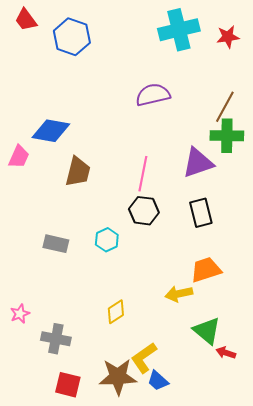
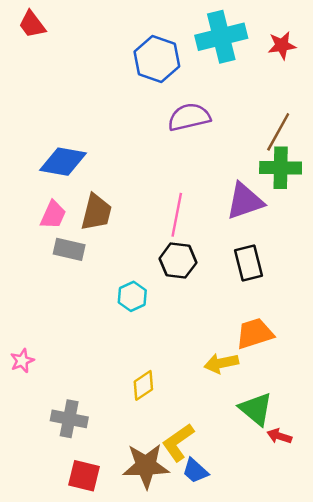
blue hexagon: (72, 37) -> (157, 59), moved
pink trapezoid: (19, 157) -> (53, 215), moved
gray rectangle: (56, 244) -> (69, 249), moved
pink star: (20, 314) -> (22, 361), moved

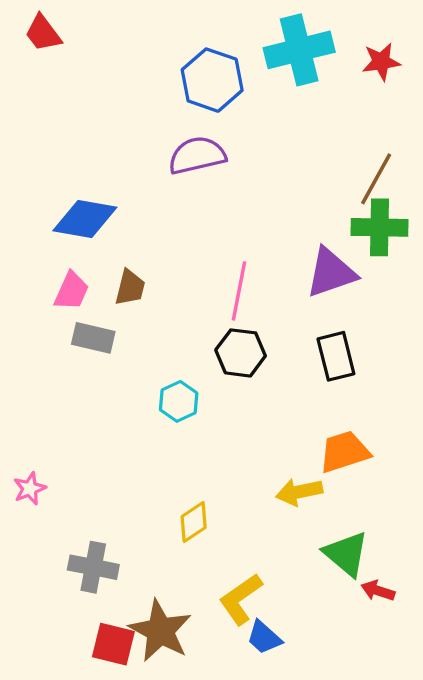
purple semicircle: (189, 117) -> (197, 155), moved
brown trapezoid: (96, 212) -> (130, 288), size x0.7
brown star: (146, 466) -> (160, 631), moved, turned 30

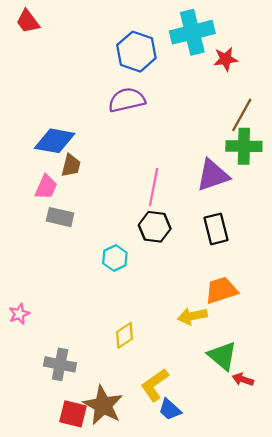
red star: (381, 62) -> (226, 59), moved
brown trapezoid: (130, 288) -> (71, 166), moved

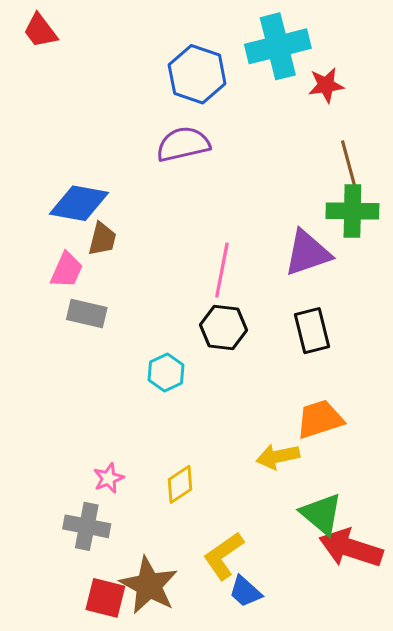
brown line: (242, 115) -> (349, 166), turned -44
pink star: (19, 314) -> (109, 478), moved
red arrow: (243, 379) -> (351, 548), size x2.0

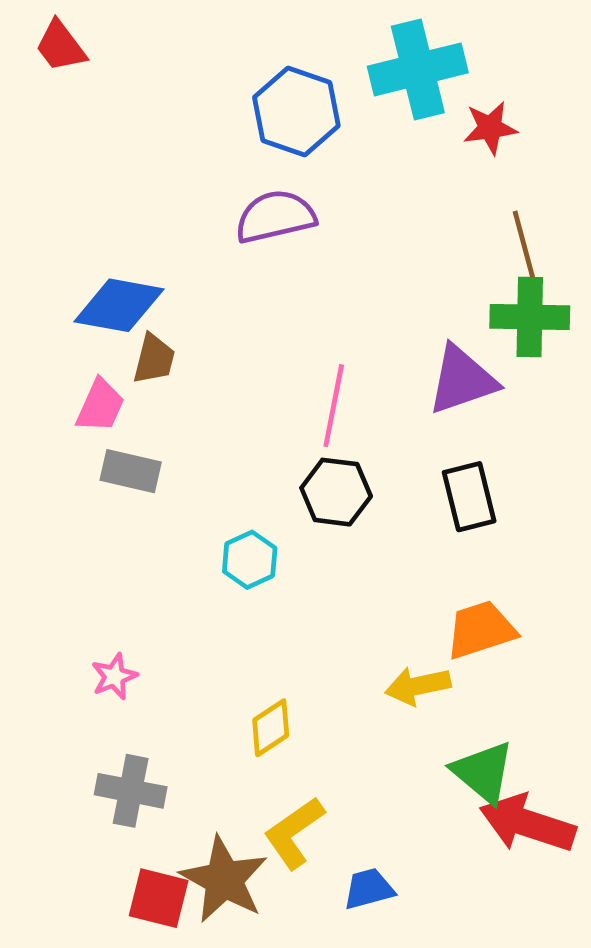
pink star: (109, 478) -> (114, 676), moved
yellow L-shape: (223, 556) -> (294, 833), moved
blue trapezoid: (245, 592) -> (369, 889), turned 123

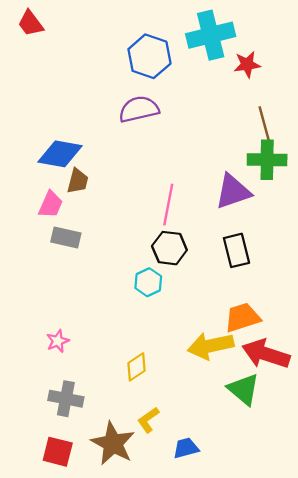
cyan hexagon: (250, 560) -> (148, 282), moved
yellow arrow: (418, 686) -> (211, 346), size x1.4
red arrow: (527, 824) -> (266, 354), moved
yellow L-shape: (294, 833) -> (148, 420), size x0.7
red square: (159, 898) -> (58, 452), moved

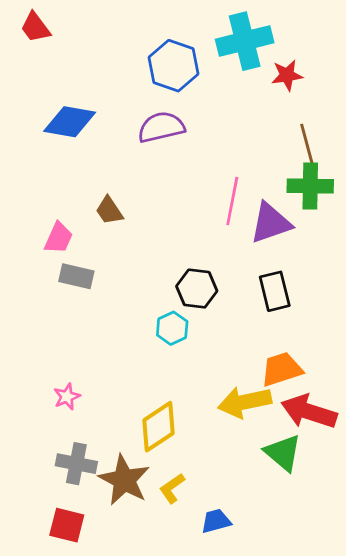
blue diamond: (60, 154) -> (70, 122), moved
brown trapezoid: (78, 181) -> (109, 211), moved, turned 132
pink line: (168, 205) -> (232, 201), moved
yellow diamond: (136, 367) -> (158, 427), size x1.5
brown star: (113, 443) -> (124, 480), moved

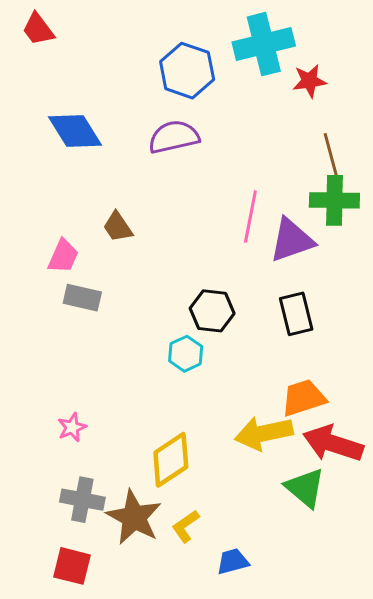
blue diamond: (70, 122) -> (75, 131), turned 48

